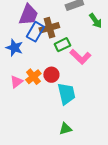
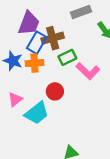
orange cross: (33, 77) -> (34, 63), moved, turned 35
cyan trapezoid: (66, 94) -> (37, 113), moved, turned 65

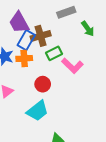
purple trapezoid: (29, 23) -> (19, 23), turned 130
cyan trapezoid: (37, 113) -> (38, 111), moved

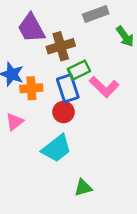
blue rectangle: (26, 40) -> (68, 88), moved, turned -48
orange cross: (24, 58) -> (31, 88), moved

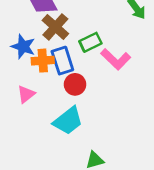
brown cross: (61, 46) -> (55, 27), moved, turned -32
blue rectangle: (68, 88) -> (62, 61), moved

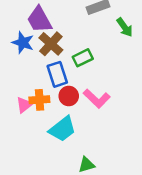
blue star: (23, 47) -> (23, 43), moved
pink L-shape: (116, 59) -> (97, 99), moved
orange cross: (43, 61) -> (39, 100), moved

